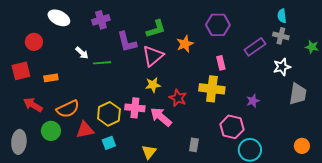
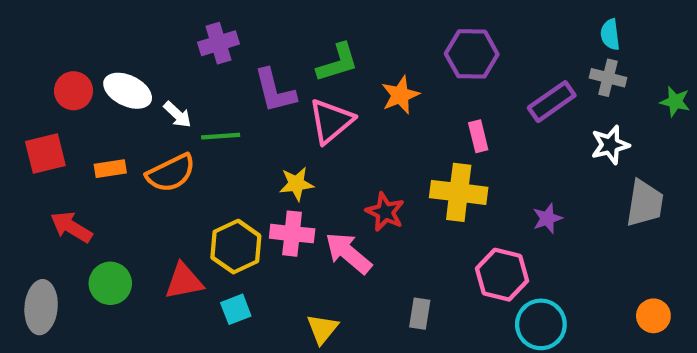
white ellipse: (59, 18) -> (128, 91), moved
yellow star: (153, 85) -> (296, 184), moved
orange semicircle: (68, 109) -> (171, 173), moved

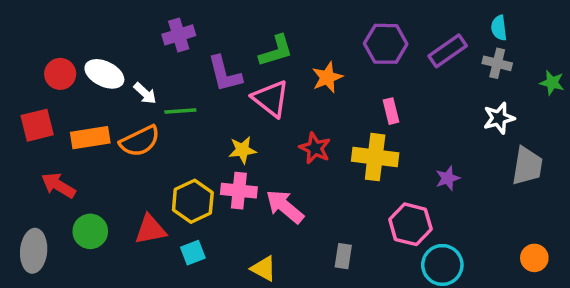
purple rectangle: (552, 102) -> (448, 51), moved
pink triangle: (331, 121) -> (271, 99), turned -42
orange rectangle: (110, 169) -> (90, 138), size x1.5
red star: (385, 212) -> (315, 148), moved
yellow triangle: (322, 329) -> (264, 269), turned -40

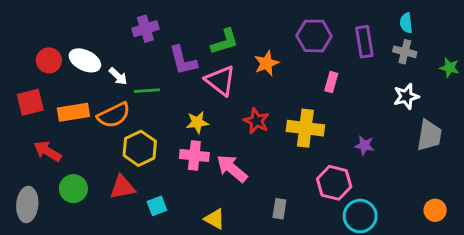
purple rectangle: (448, 51) -> (364, 42), turned -64
pink rectangle: (391, 111) -> (331, 82), moved, turned 30
purple star: (448, 178) -> (364, 145), turned 30
yellow hexagon: (193, 201) -> (140, 148), moved

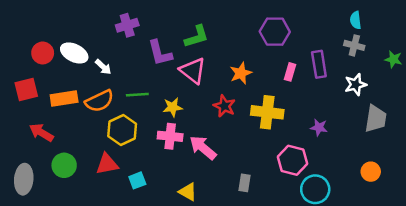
purple rectangle: (364, 42) -> (319, 64), moved
orange star: (266, 63) -> (241, 73), moved
green line: (147, 91) -> (137, 95), moved
orange circle: (435, 210) -> (371, 172), moved

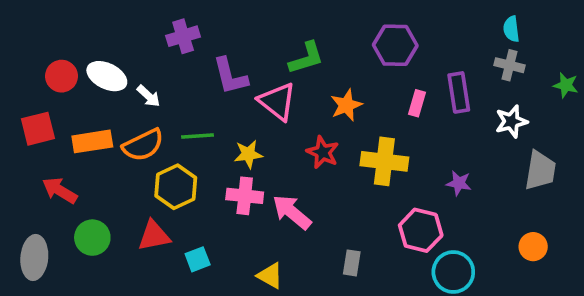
green L-shape: (197, 37) -> (306, 58), moved

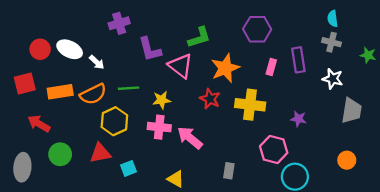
orange star: (346, 105) -> (225, 68), size x1.4
white star: (511, 121) -> (333, 79), turned 30

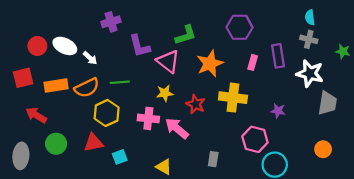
white star: (333, 79) -> (310, 73), size x1.4
red star: (210, 99) -> (196, 104), moved
yellow star: (162, 100) -> (165, 93), moved

